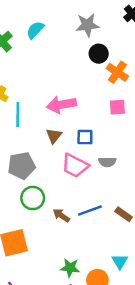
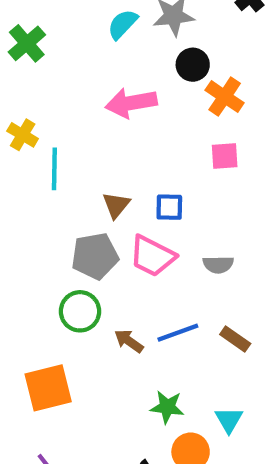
cyan semicircle: (35, 30) -> (123, 24), moved
pink arrow: (61, 105) -> (131, 103), moved
gray semicircle: (107, 162) -> (218, 265), moved
gray pentagon: (21, 166) -> (95, 256), moved
green star: (70, 268) -> (167, 407), moved

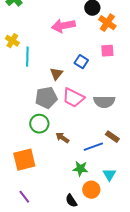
blue square: (169, 207) -> (81, 62), moved, turned 32
gray semicircle: (218, 265) -> (104, 102), size x1.5
blue line: (178, 333) -> (93, 147), moved

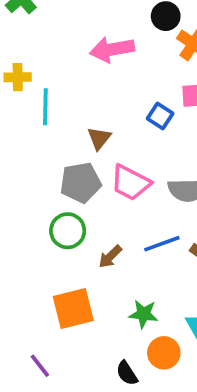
yellow cross: (12, 41) -> (18, 77), turned -32
blue square: (81, 62) -> (160, 116), moved
brown arrow: (62, 138) -> (110, 257), turned -80
blue line: (93, 147) -> (162, 244), moved
orange square: (24, 160) -> (73, 308), moved

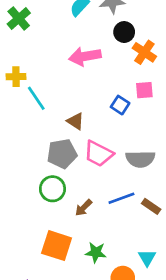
cyan line: (45, 107) -> (36, 98), turned -35
brown triangle: (99, 138) -> (75, 121), turned -36
orange square: (73, 308) -> (57, 246), turned 32
green star: (143, 314) -> (96, 252), moved

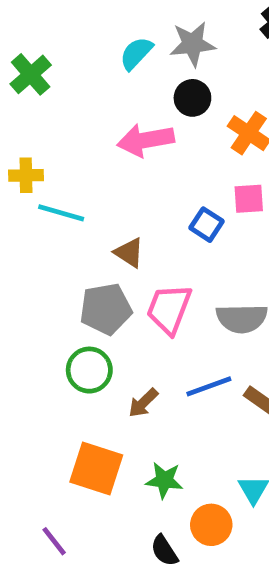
black circle: (124, 32) -> (192, 98), moved
cyan line: (36, 98) -> (61, 213), turned -40
pink trapezoid: (98, 154) -> (169, 309), turned 84

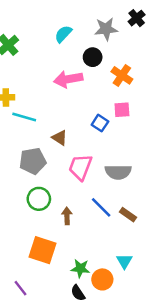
gray star: (192, 44) -> (106, 29), moved
gray pentagon: (106, 309) -> (33, 161), moved
blue line: (209, 386) -> (101, 207), turned 65
brown arrow: (143, 403) -> (67, 216), turned 133
green star: (164, 480) -> (80, 268), moved

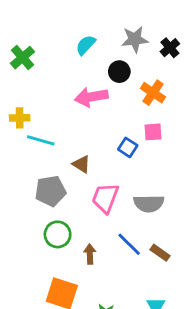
black cross: (137, 18) -> (170, 48), moved

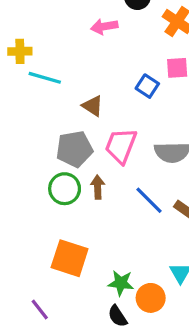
pink arrow: (91, 97) -> (104, 27), size x0.7
gray pentagon: (51, 191) -> (75, 149), moved
brown arrow: (90, 254) -> (98, 187), moved

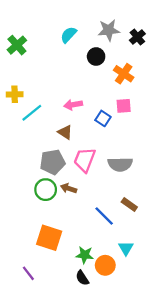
pink arrow: (104, 27) -> (73, 105), moved
cyan line: (45, 78) -> (32, 113), turned -55
brown arrow: (98, 187) -> (69, 188), turned -70
blue line: (149, 200) -> (104, 216), moved

